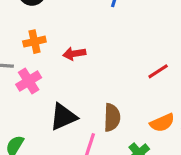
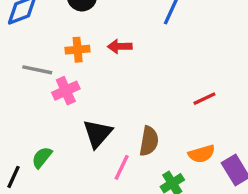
red arrow: (74, 54) -> (120, 46), moved
black triangle: (63, 117) -> (98, 133), turned -32

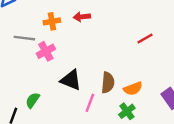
red line: (204, 99) -> (145, 38), moved
black triangle: (98, 133) -> (71, 80), turned -45
orange semicircle: (202, 154) -> (133, 89), moved

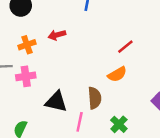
pink cross: (46, 51) -> (26, 76), turned 30
orange semicircle: (133, 89) -> (117, 74), moved

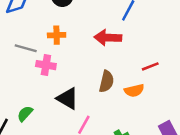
red arrow: (57, 35) -> (108, 38), moved, size x1.5
brown semicircle: (95, 98) -> (106, 81), moved

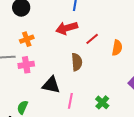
red line: (150, 66) -> (92, 39), moved
orange semicircle: (134, 91) -> (117, 48), moved, turned -49

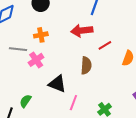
pink cross: (26, 65) -> (36, 60), turned -35

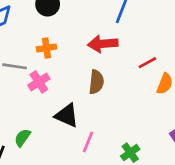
red line: (105, 45) -> (147, 63), moved
brown semicircle: (86, 66) -> (96, 82), moved

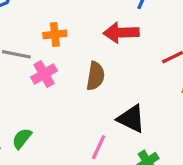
brown semicircle: (96, 82) -> (95, 76), moved
black triangle: (67, 115) -> (131, 119), moved

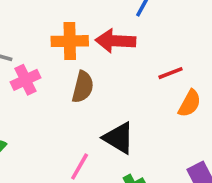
orange cross: (55, 34) -> (70, 41), moved, size x1.4

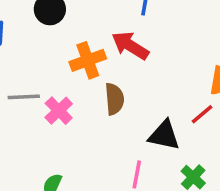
red arrow: (115, 41) -> (130, 46), turned 48
red line: (171, 73) -> (202, 114), moved

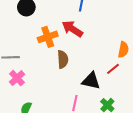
pink cross: (59, 111) -> (17, 78), moved

